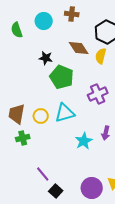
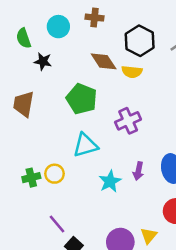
yellow semicircle: (101, 56) -> (132, 72), turned -98
black star: (46, 58) -> (43, 61), moved
brown trapezoid: (17, 114) -> (24, 104), moved
yellow circle: (41, 116) -> (54, 174), moved

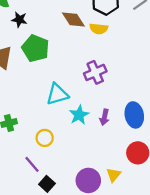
green pentagon: (82, 99) -> (35, 48), moved
yellow circle: (54, 174) -> (45, 138), moved
cyan star: (110, 181) -> (79, 115), moved

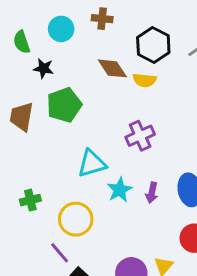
green pentagon: (35, 48) -> (64, 105), turned 30
yellow circle: (45, 138) -> (76, 219), size x1.5

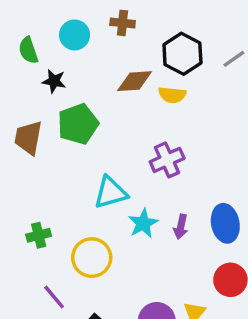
brown diamond: (112, 68) -> (135, 81), turned -60
purple line: (60, 253) -> (54, 297), moved

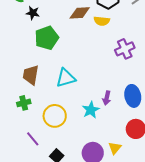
brown trapezoid: (28, 138) -> (31, 75), moved
purple cross: (167, 160) -> (125, 49), moved
cyan star: (143, 223) -> (91, 110), moved

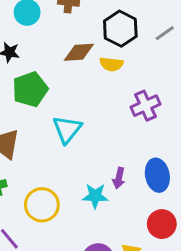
cyan triangle: (66, 78) -> (67, 129), moved, turned -35
cyan star: (91, 110) -> (95, 196), turned 30

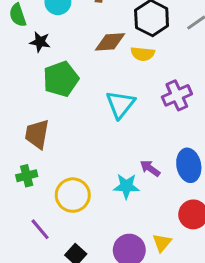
cyan triangle: (67, 129) -> (120, 104), moved
purple arrow: (119, 178) -> (150, 168), turned 114

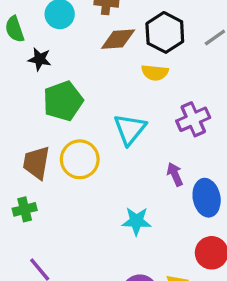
brown diamond: (110, 42) -> (118, 39), moved
purple arrow: (150, 168) -> (175, 174), moved, turned 30
yellow circle: (73, 195) -> (80, 159), moved

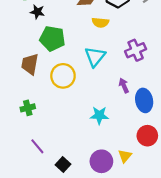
yellow semicircle: (155, 73) -> (100, 22), moved
green pentagon: (63, 101) -> (52, 38), turned 30
brown trapezoid: (36, 163) -> (30, 64), moved

